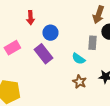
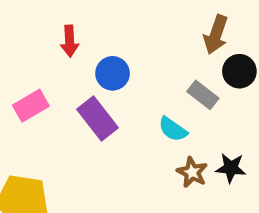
gray rectangle: (92, 43) -> (203, 95), turned -56
brown star: (79, 82) -> (192, 172), moved

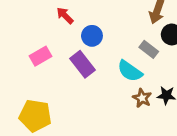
red arrow: (70, 41) -> (65, 16), turned 138
cyan semicircle: (173, 129) -> (130, 71), size x1.4

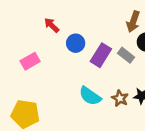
purple rectangle: (83, 64) -> (101, 55), moved, turned 70
cyan semicircle: (130, 71) -> (90, 96), moved

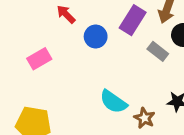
purple rectangle: (101, 55) -> (133, 20), moved
brown star: (120, 98) -> (144, 118), moved

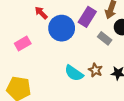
blue circle: (96, 36) -> (62, 28), size x1.6
brown star: (144, 118) -> (95, 70), moved

